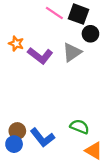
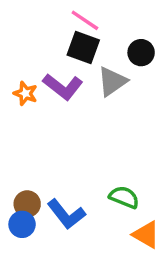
black square: (78, 14) -> (83, 48), moved
orange star: (16, 44) -> (25, 93), moved

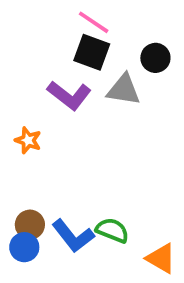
gray triangle: (112, 82) -> (124, 90), turned 44
orange star: (25, 93) -> (28, 140), moved
green semicircle: (124, 197) -> (112, 230), moved

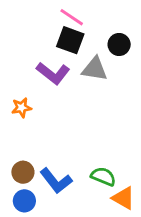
orange star: (28, 140) -> (22, 108), turned -30
green semicircle: (112, 230) -> (103, 176), moved
blue circle: (24, 247) -> (24, 201), moved

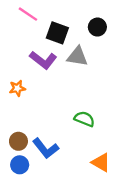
pink line: (72, 17) -> (28, 14), moved
black circle: (119, 44) -> (97, 27), moved
green semicircle: (103, 176) -> (84, 119), moved

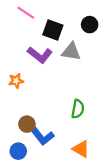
green semicircle: (84, 119) -> (78, 109), turned 78
brown circle: (18, 141) -> (27, 124), moved
orange triangle: (101, 162) -> (81, 149), moved

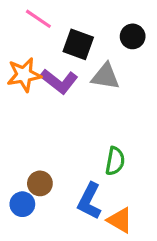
orange star: (16, 81) -> (24, 75), moved, size x1.5
blue L-shape: (42, 136) -> (89, 201), moved, turned 65
blue circle: (18, 151) -> (22, 204), moved

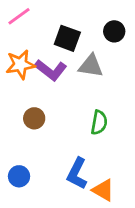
pink line: (38, 19) -> (19, 16), moved, turned -70
green semicircle: (115, 161) -> (99, 122), moved
brown circle: (40, 183) -> (34, 118), moved

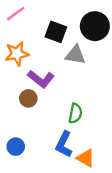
black circle: (114, 31) -> (95, 26), size x1.6
purple L-shape: (51, 70) -> (41, 79), moved
green semicircle: (99, 122) -> (75, 113), moved

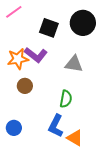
orange star: (17, 54) -> (18, 59), moved
gray triangle: (75, 55) -> (74, 64), moved
purple L-shape: (41, 79) -> (36, 55), moved

